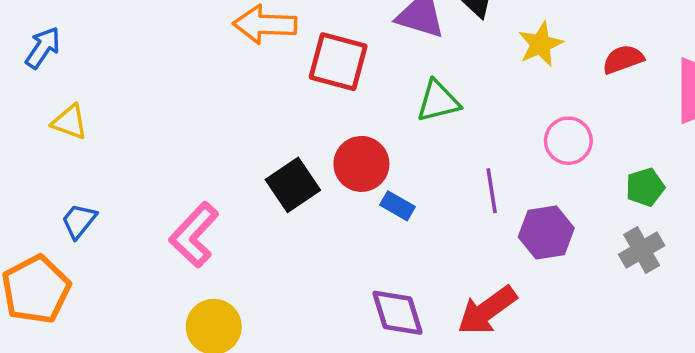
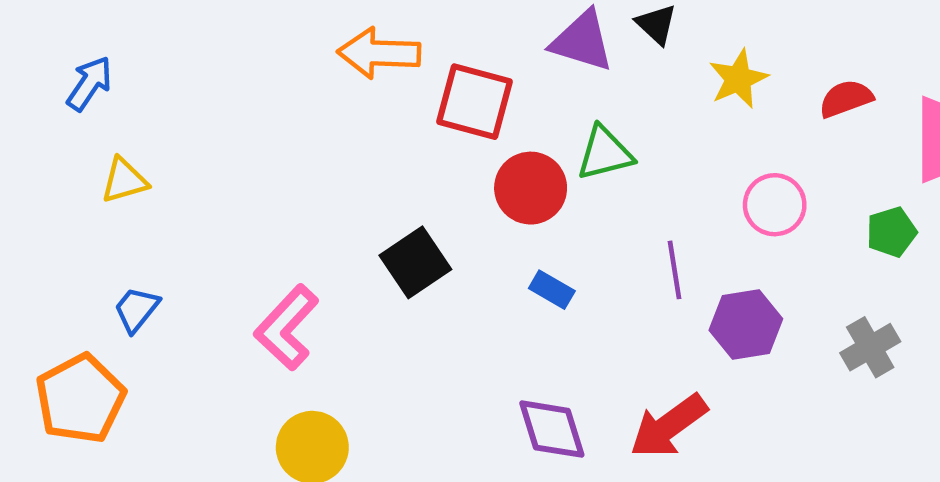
yellow triangle: (70, 122) -> (124, 180), turned -36
red circle: (361, 164) -> (531, 188), moved
green pentagon: (645, 187) -> (891, 232), moved

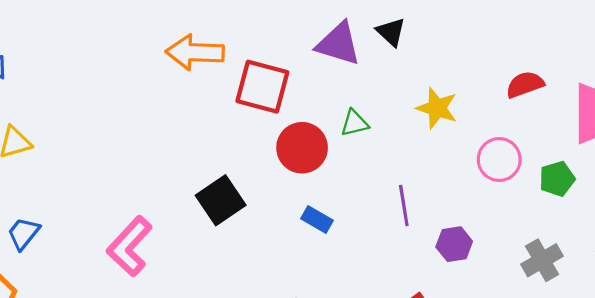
yellow star: (738, 79) -> (437, 108), moved, turned -30
green triangle: (605, 153) -> (355, 123), size x0.7
pink circle: (775, 205) -> (499, 159), moved
purple hexagon: (746, 324) -> (454, 244), size x0.7

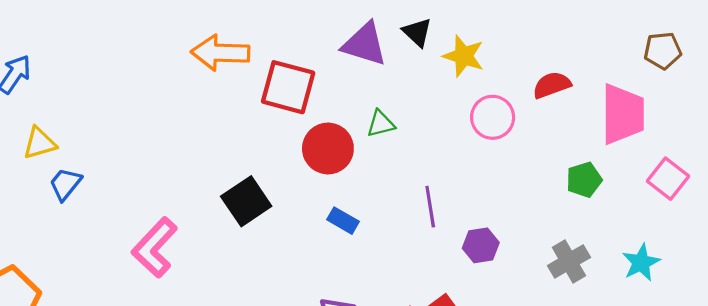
yellow star: (437, 108) -> (464, 56), moved
pink circle: (499, 159) -> (493, 117), moved
blue trapezoid: (23, 233) -> (65, 184), moved

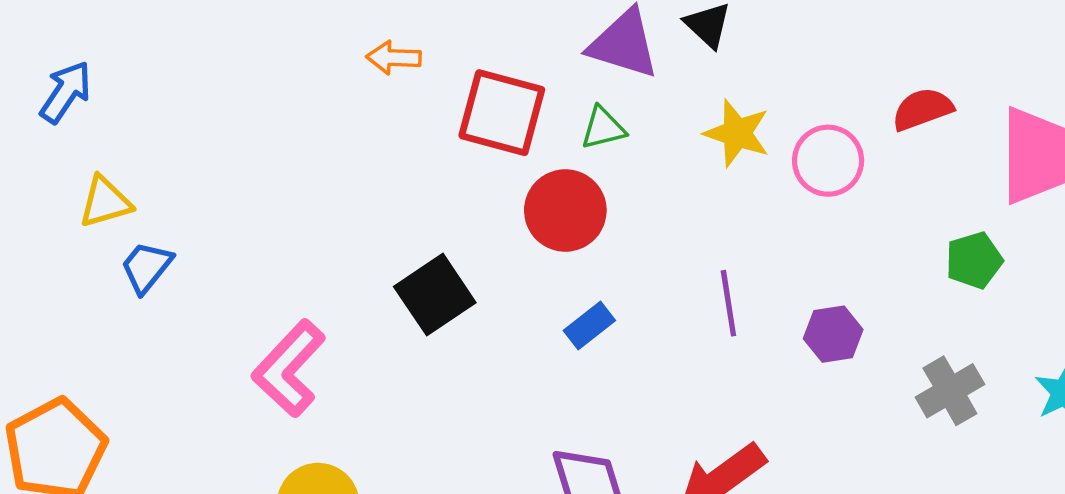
orange arrow: (220, 53) -> (394, 58), size x0.6
yellow star: (464, 56) -> (737, 133), moved
green triangle: (381, 124) -> (603, 128), moved
blue rectangle: (343, 221) -> (589, 326), turned -68
purple hexagon: (481, 245) -> (833, 334), moved

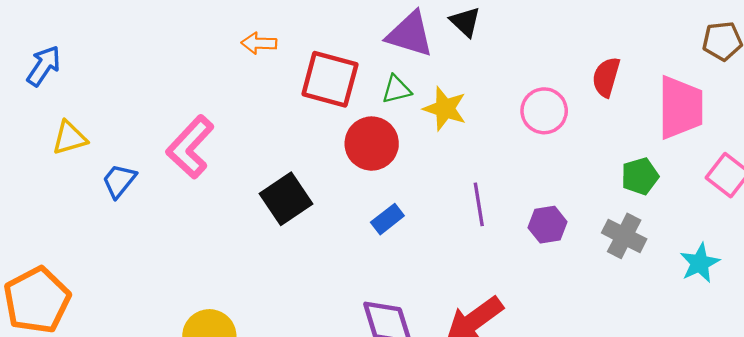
red semicircle: (922, 109) -> (606, 77), turned -54
yellow star: (737, 133) -> (445, 109), moved
blue trapezoid: (146, 267) -> (119, 181), moved
pink L-shape: (289, 368) -> (190, 147), moved
gray cross: (950, 391) -> (624, 236), moved, turned -33

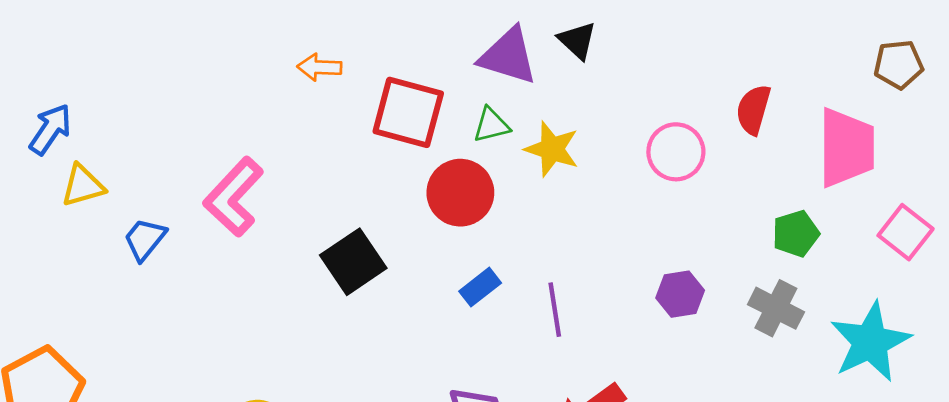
blue arrow: (44, 66) -> (50, 129), moved
purple line: (479, 204) -> (555, 310), moved
cyan star: (700, 263) -> (870, 342), size x1.6

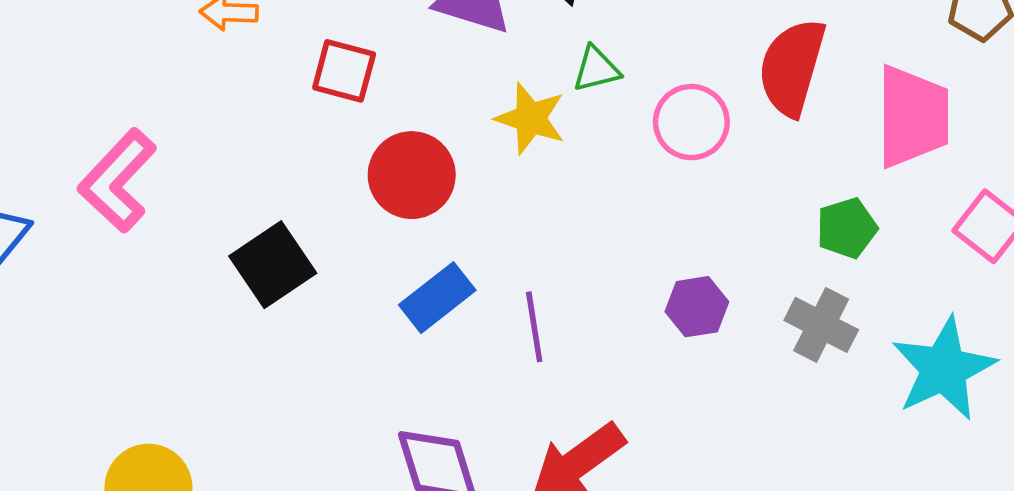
red semicircle: (753, 110) -> (792, 67), size x1.5
red square: (408, 112) -> (344, 71), size x0.7
green triangle: (491, 125) -> (596, 69), moved
blue rectangle: (480, 287) -> (437, 298), size x1.4

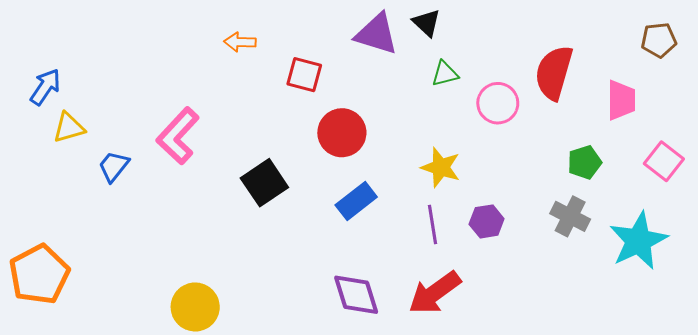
pink trapezoid: (913, 117) -> (621, 100), size x0.7
yellow star: (531, 118) -> (441, 167), moved
purple hexagon: (697, 307) -> (487, 221), moved
purple line: (534, 327) -> (433, 224), moved

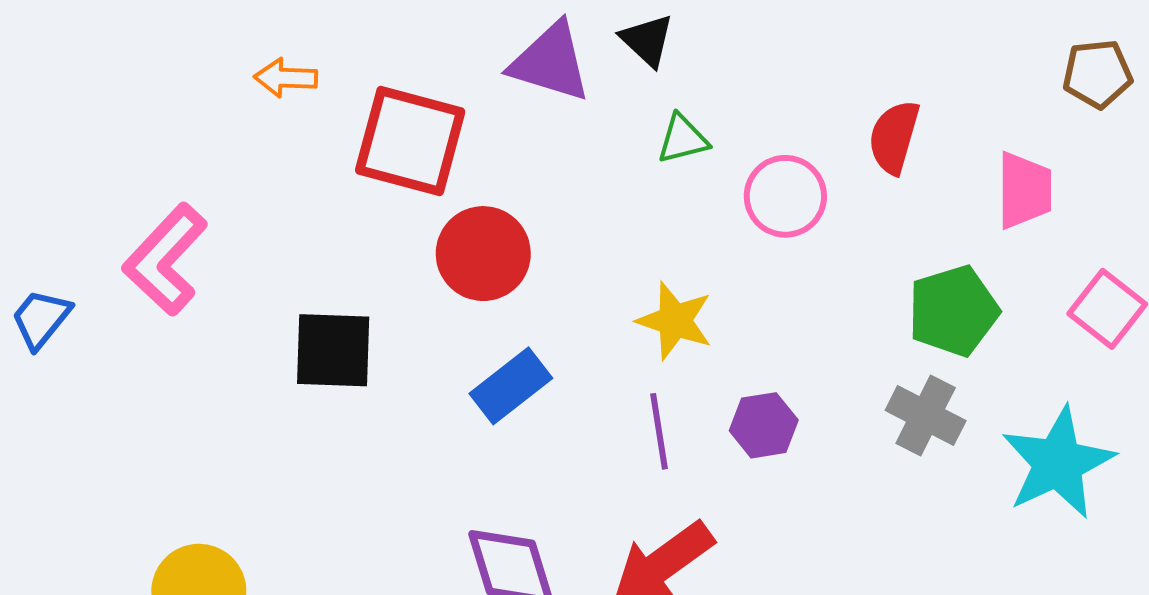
red semicircle: (554, 73) -> (894, 137), size x0.7
red square: (304, 75) -> (410, 141), size x1.6
green pentagon: (584, 162) -> (953, 311), size x1.4
black square: (264, 183) -> (333, 350), turned 36

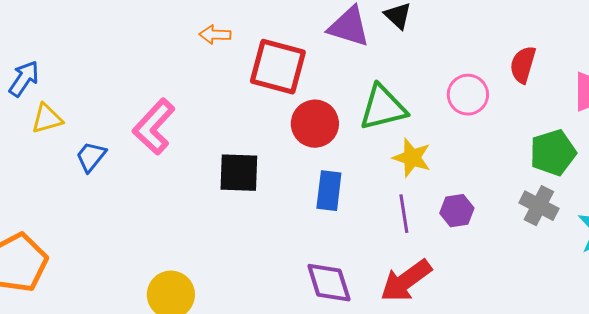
green triangle: (683, 139) -> (383, 108), moved, size x1.8
blue rectangle: (511, 386) -> (329, 191), turned -45

